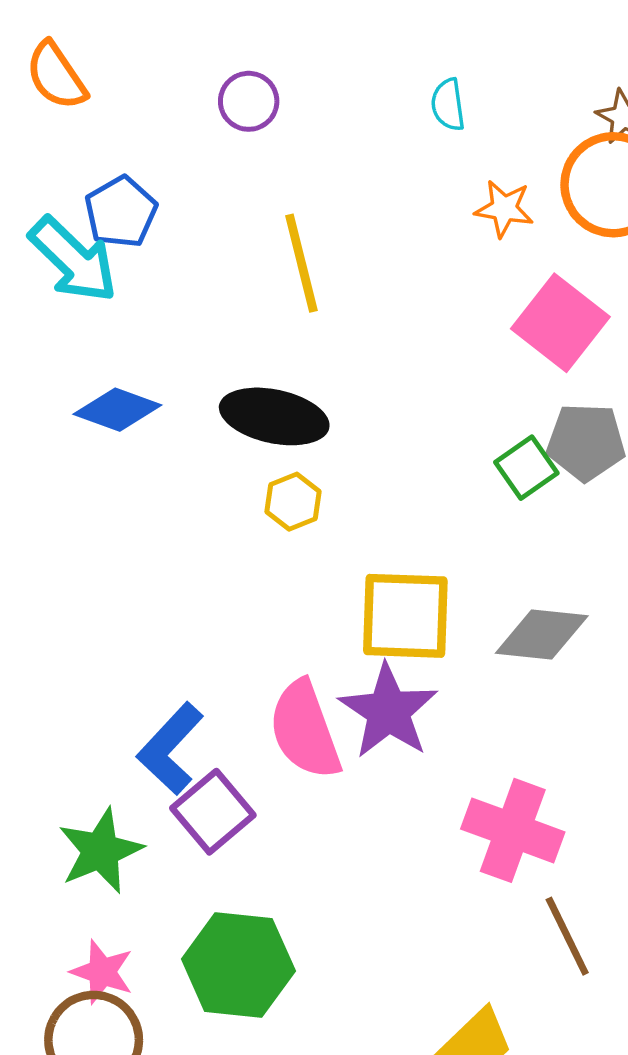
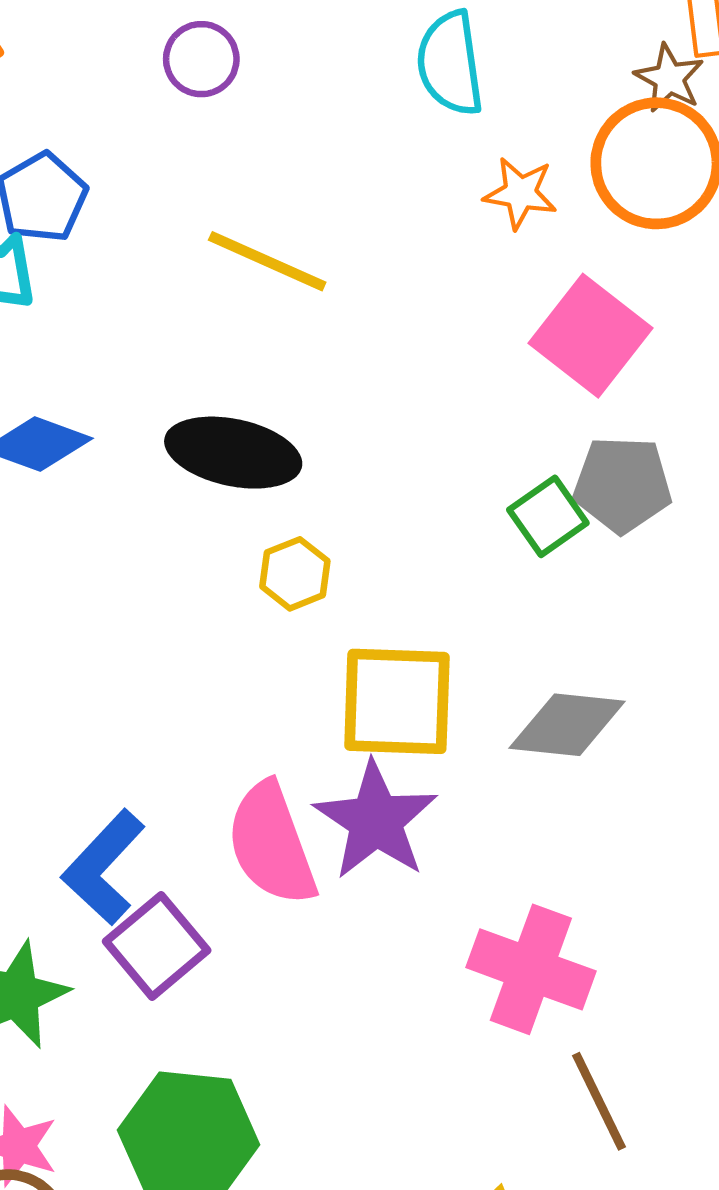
cyan semicircle: (448, 105) -> (450, 63), size x1.6
yellow line: (301, 263) -> (267, 261), turned -52
yellow hexagon: (293, 502) -> (295, 574), moved

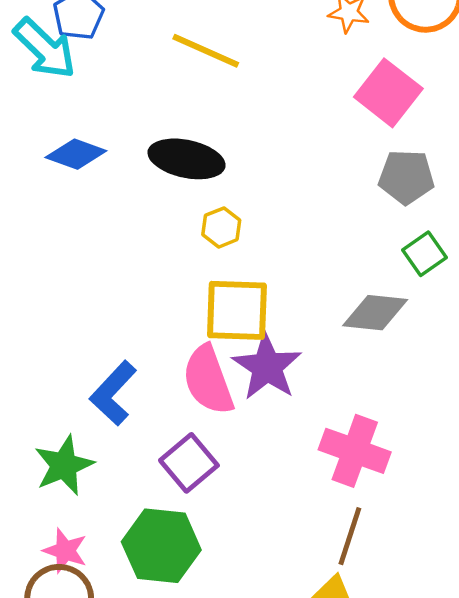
green square: (548, 516) -> (424, 254), moved
yellow square: (397, 701) -> (237, 310), moved
purple square: (157, 946) -> (189, 463), moved
brown line: (599, 1101) -> (350, 536), moved, turned 44

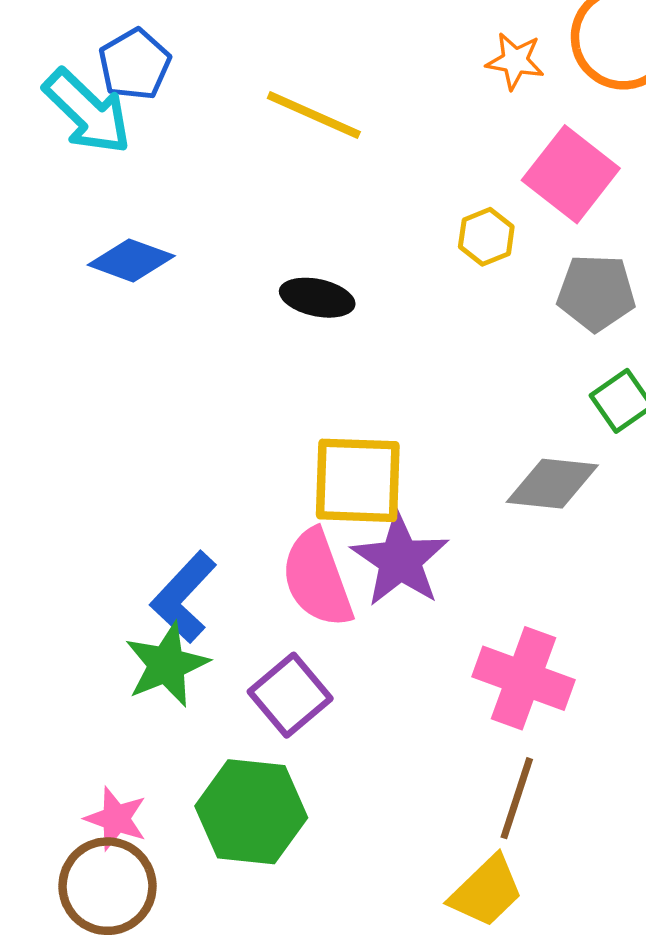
black ellipse: (187, 159) -> (317, 298), moved, size x0.7
yellow hexagon: (221, 227) -> (486, 237), moved
green star: (64, 465) -> (167, 665), moved

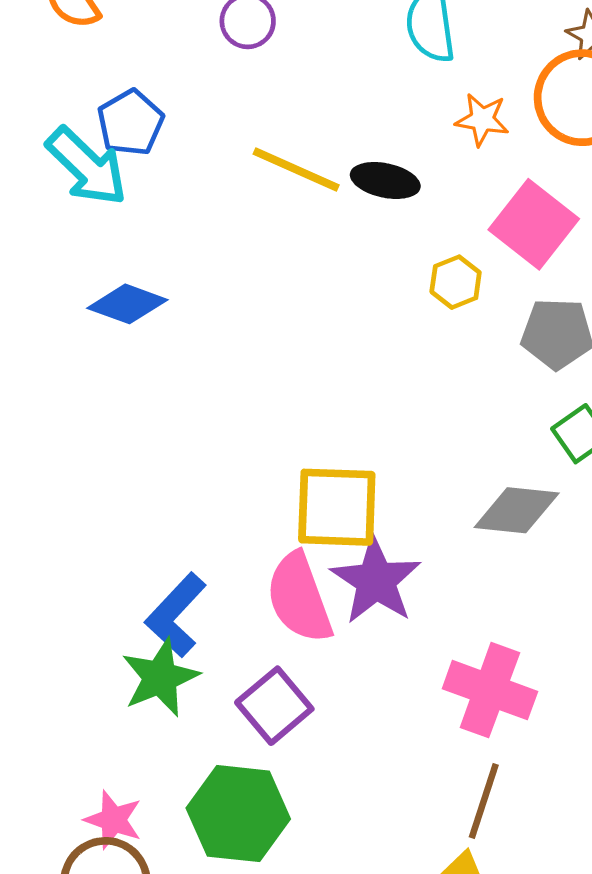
black ellipse: (317, 298) -> (385, 180), moved

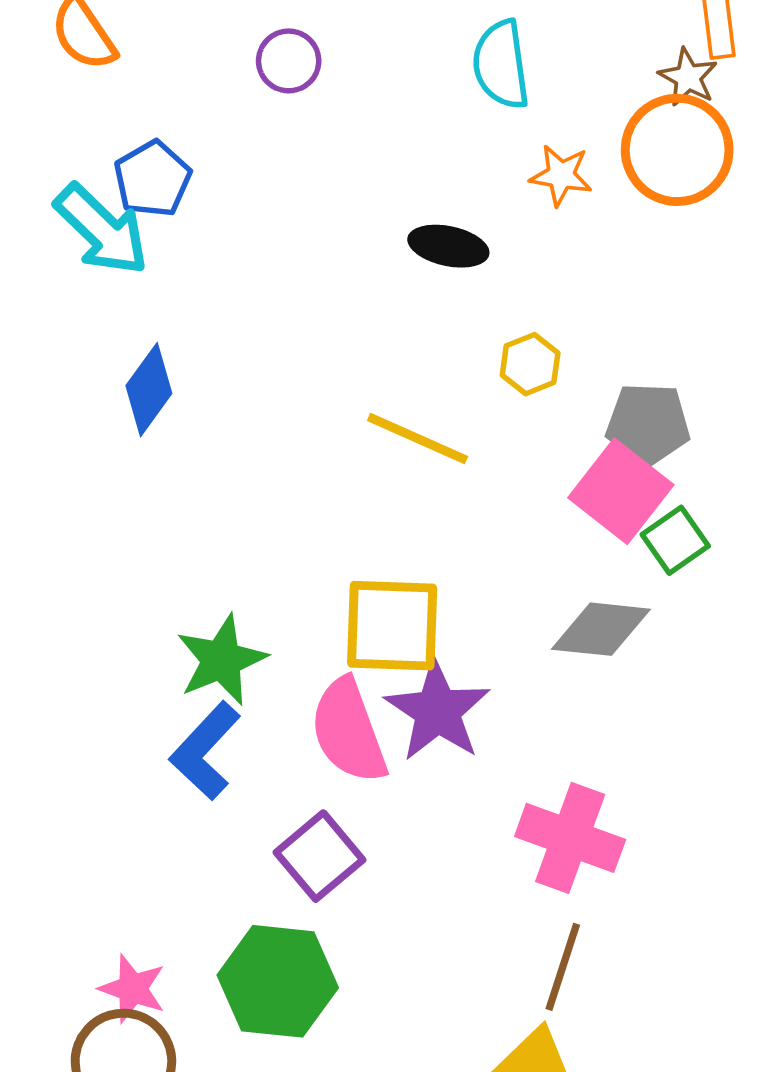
yellow line: (296, 170) -> (418, 439), moved
pink square: (534, 224) -> (621, 491), moved
blue diamond: (127, 304) -> (149, 390), turned -74
green star: (160, 678) -> (221, 660), moved

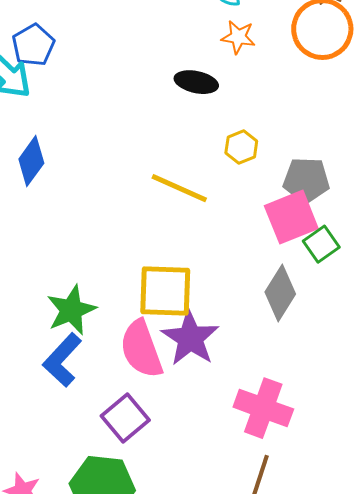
orange star: (561, 175) -> (238, 37), moved
pink square: (621, 491) -> (291, 217), turned 30
gray diamond: (601, 629) -> (280, 293), turned -64

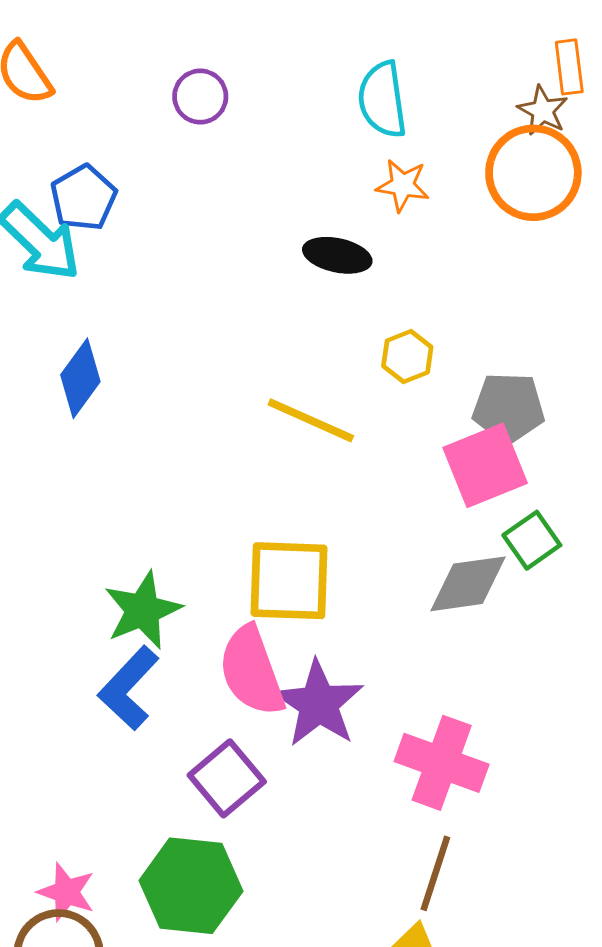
green square: (321, 244) -> (532, 540), moved
gray diamond: (280, 293) -> (468, 584), turned 50
purple star: (190, 338) -> (319, 704), moved

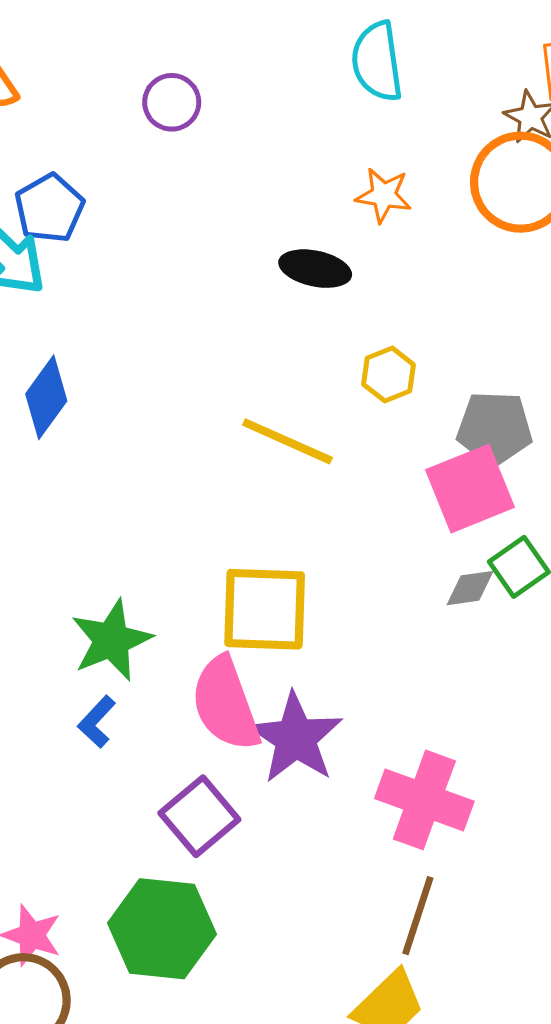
cyan semicircle: (382, 100) -> (377, 62), moved
gray diamond: (468, 584) -> (470, 588), moved, size x0.6
blue L-shape: (129, 688) -> (97, 722), size x0.6

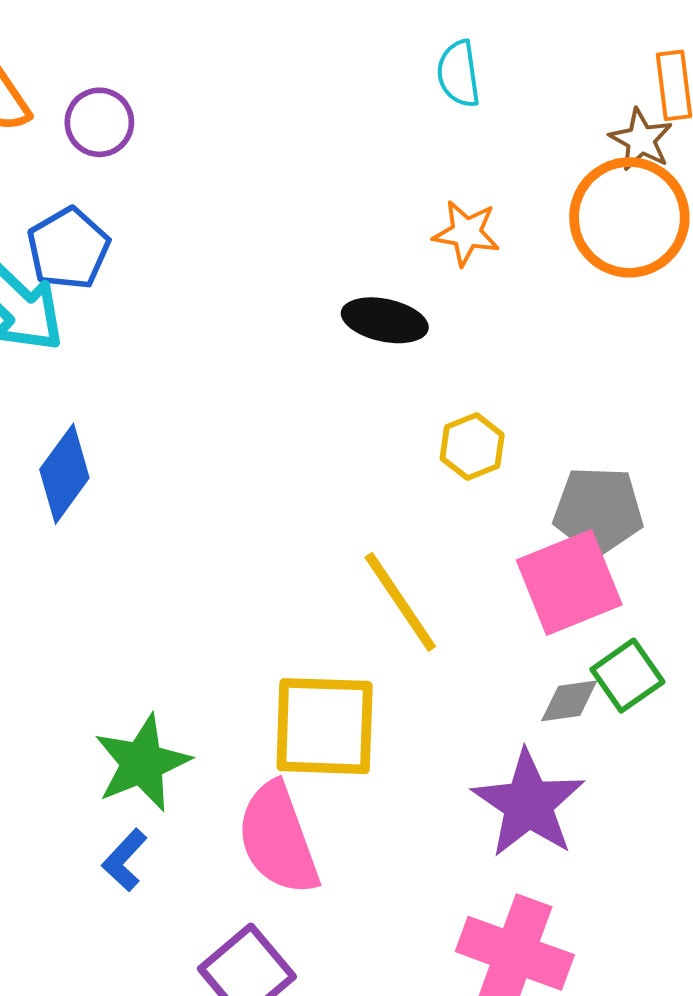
cyan semicircle: (377, 62) -> (459, 74), size x0.7
purple circle: (172, 102) -> (99, 122), moved
yellow line: (287, 441) -> (400, 602), moved, turned 32
purple star: (296, 738) -> (528, 804), moved

